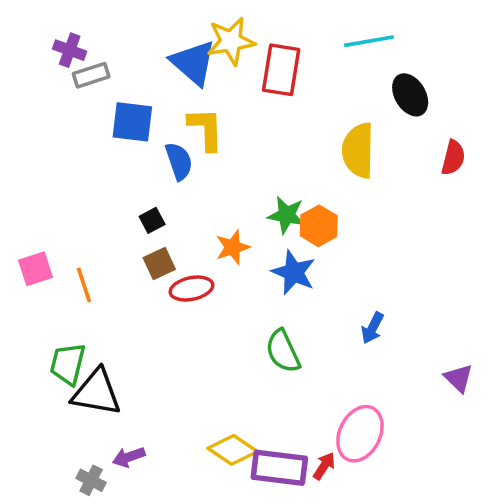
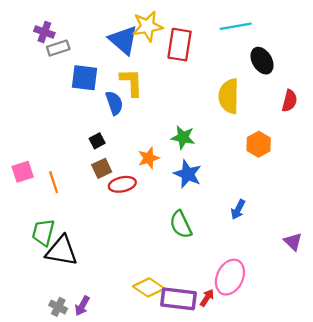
orange hexagon: (319, 226) -> (259, 144), moved
purple arrow: (129, 457) -> (82, 306), moved, turned -42

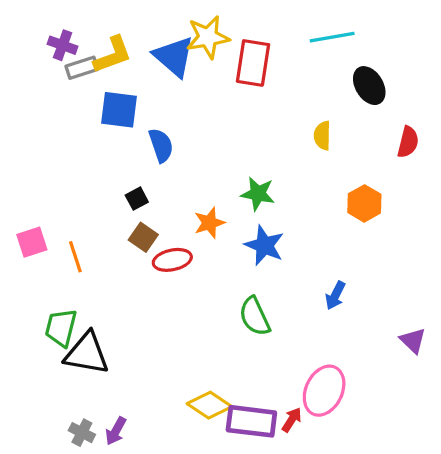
yellow L-shape: (131, 82) -> (113, 55), moved, turned 72
yellow semicircle: (229, 96) -> (322, 136), size x0.6
brown square: (102, 168) -> (143, 237), turned -30

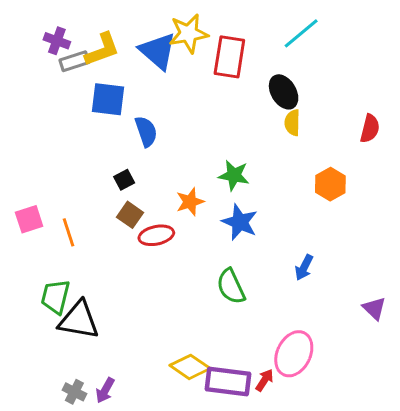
cyan line: (332, 37) -> (301, 33), turned -30
black ellipse: (369, 86) -> (284, 92), moved

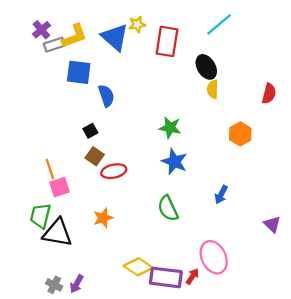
yellow star: (189, 33) -> (137, 24), size x0.6
purple cross: (57, 41) -> (41, 30), turned 30
orange star: (190, 202) -> (103, 218), moved
pink square: (29, 219) -> (60, 187), moved
pink ellipse: (294, 354) -> (214, 257), turned -52

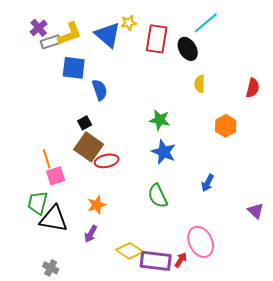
black ellipse: (206, 67) -> (188, 49), moved
brown square: (95, 156) -> (89, 147), size x1.6
purple arrow: (77, 284) -> (91, 234), moved

